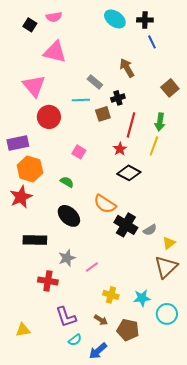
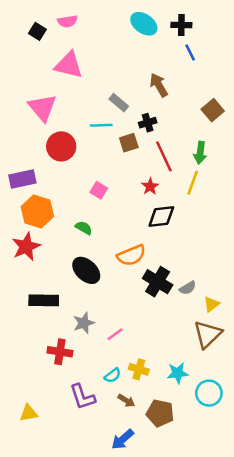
red line: (131, 125) -> (164, 156), turned -40
black diamond: (129, 173) -> (161, 217), turned -35
orange semicircle: (105, 204) -> (131, 255), turned -55
cyan semicircle: (75, 340) -> (113, 376), moved

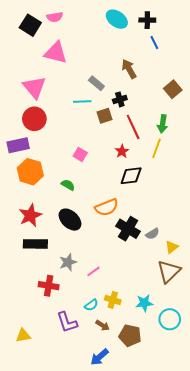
black square: (37, 31) -> (30, 25), size x1.5
red circle: (61, 146) -> (34, 119), moved
red star: (26, 247) -> (30, 215), moved

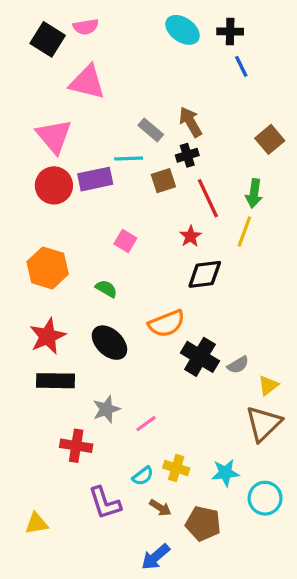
brown arrow: (129, 69) -> (190, 122), moved
purple rectangle: (18, 145) -> (95, 179), moved

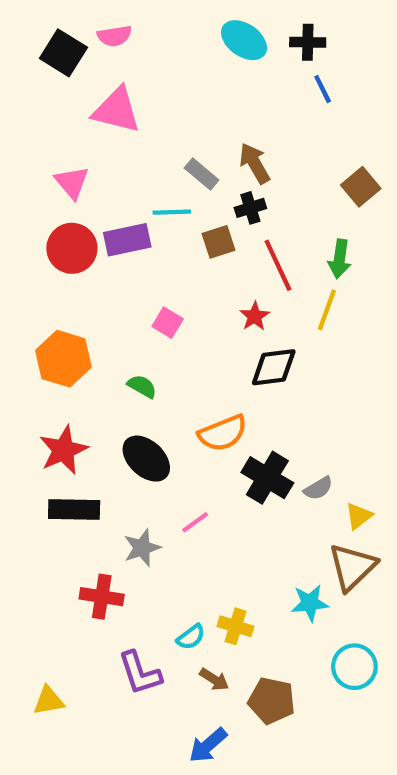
pink triangle: (54, 136) -> (72, 182), size x0.7
pink line: (146, 424) -> (195, 522), moved
cyan star: (225, 473) -> (310, 603), moved

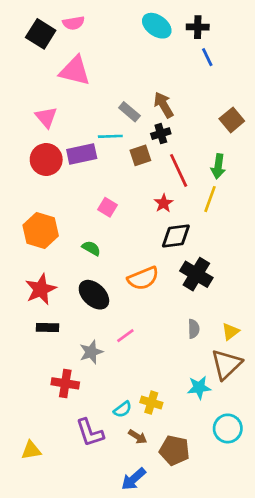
black cross: (267, 478) -> (196, 274), moved
gray semicircle: (318, 488) -> (194, 329), moved, turned -60
black rectangle: (74, 510) -> (48, 327), size x0.7

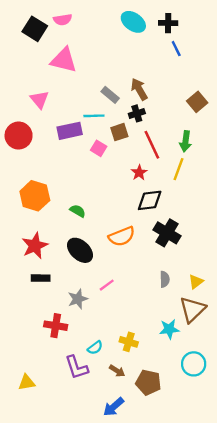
red circle: (46, 160) -> (19, 136), moved
pink square: (108, 207) -> (99, 148), moved
cyan semicircle: (123, 409) -> (95, 348), moved

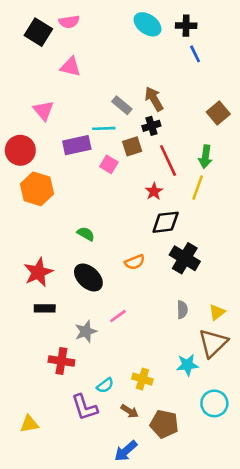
pink triangle: (64, 60) -> (70, 67), size x0.7
orange hexagon: (35, 196) -> (37, 189), moved
orange semicircle: (122, 236) -> (135, 262), size x0.7

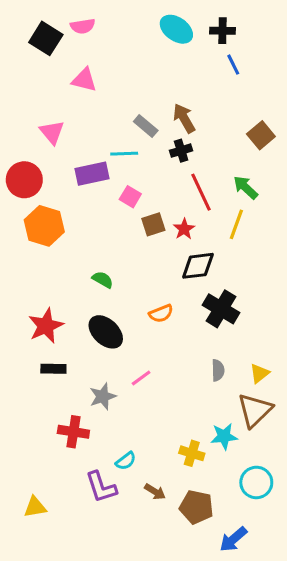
brown square: (132, 146) -> (153, 224), moved
green arrow: (205, 157) -> (246, 187), turned 125
yellow cross: (142, 379) -> (192, 453), moved
blue arrow: (126, 451) -> (233, 539), moved

